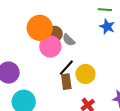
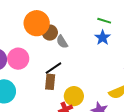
pink circle: (50, 47) -> (18, 59), moved
yellow circle: (85, 74) -> (74, 96), moved

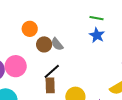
orange circle: (37, 23) -> (30, 29), size x0.6
brown circle: (50, 33) -> (44, 44), moved

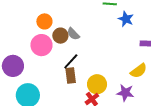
blue star: (97, 35) -> (126, 19), moved
pink circle: (16, 66) -> (41, 45), moved

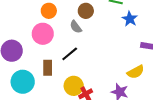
brown circle: (60, 36) -> (86, 11), moved
brown rectangle: (71, 76) -> (48, 68), moved
yellow circle: (97, 84) -> (74, 86), moved

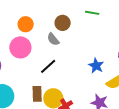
blue star: (130, 19) -> (96, 66), moved
brown rectangle: (48, 68) -> (37, 94), moved

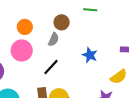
gray semicircle: (53, 39) -> (54, 39), turned -112
blue star: (96, 66) -> (90, 55), moved

